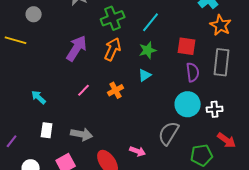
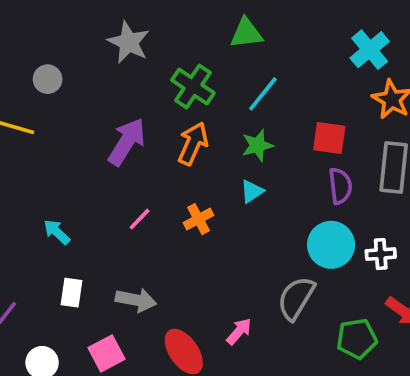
green cross: (113, 18) -> (193, 87), turned -35
pink arrow: (138, 151) -> (239, 331), turned -70

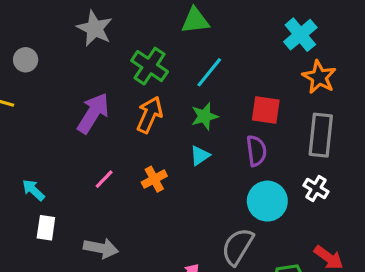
purple semicircle: (340, 186) -> (256, 151), moved
white cross: (381, 254) -> (316, 189), moved, turned 35
white rectangle: (71, 293) -> (46, 228), moved

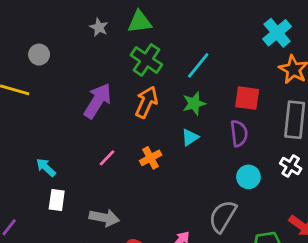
green triangle: (195, 21) -> (140, 22), moved
gray star: (95, 28) -> (99, 27), size x0.6
cyan circle: (267, 201) -> (248, 177), size x0.7

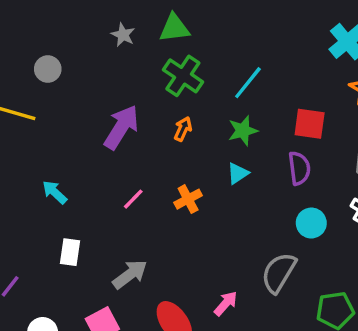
orange arrow: (146, 102) -> (183, 129), size x0.6
cyan arrow: (46, 167) -> (55, 192), moved
gray arrow: (104, 218) -> (130, 274), turned -48

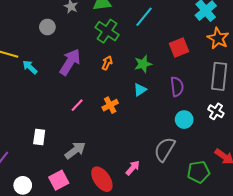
gray circle: (48, 69) -> (47, 27), moved
cyan line: (248, 83) -> (144, 17), moved
red square: (310, 124) -> (179, 48), moved, turned -30
cyan arrow: (55, 192) -> (30, 67), moved

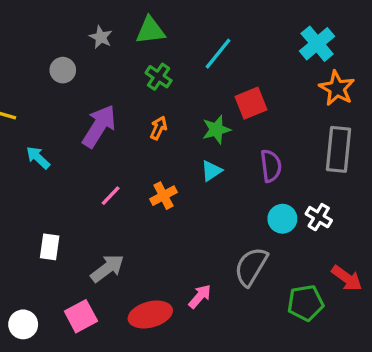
green cross: (107, 31) -> (159, 77), size x0.7
red square: (179, 48) -> (251, 103), moved
cyan arrow: (30, 67) -> (38, 158), moved
white cross: (216, 111) -> (319, 217), moved
red ellipse: (102, 179) -> (150, 314), turned -70

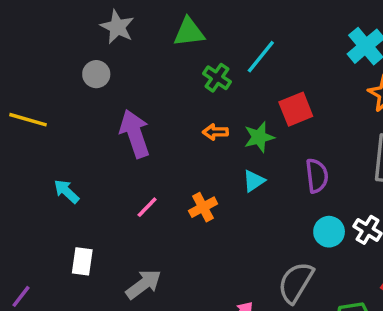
gray star: (101, 37) -> (117, 27), moved, size x1.4
green cross: (159, 77) -> (217, 78), moved
purple arrow: (99, 126) -> (135, 134), turned -51
orange arrow: (159, 128) -> (215, 132), moved, turned -115
cyan arrow: (38, 158) -> (67, 191), moved

